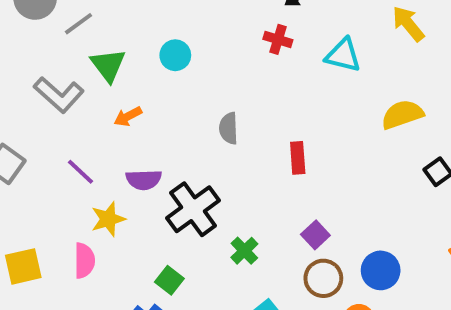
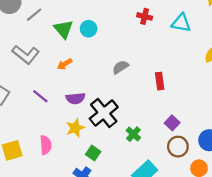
green triangle: (108, 65) -> (63, 29), moved
gray semicircle: (229, 128) -> (120, 67), turned 63
yellow star: (108, 219) -> (75, 128), moved

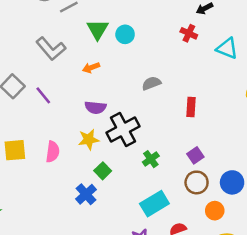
purple line: (40, 96) -> (43, 95), moved

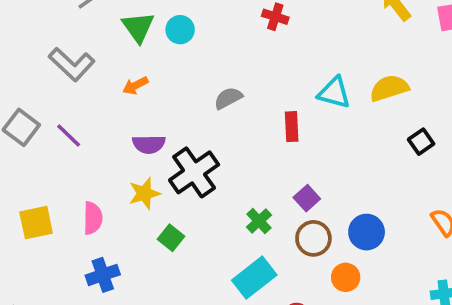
cyan triangle: (227, 48) -> (334, 93), moved
green cross: (151, 159) -> (259, 221), moved
blue cross: (86, 194) -> (103, 275), moved, turned 30

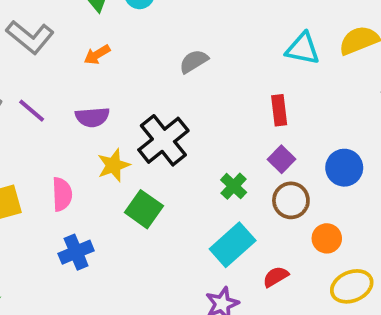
red rectangle: (292, 127) -> (279, 110), moved
purple semicircle: (149, 144) -> (92, 117), moved
blue circle: (367, 232) -> (344, 168), moved
green square: (171, 238) -> (144, 209), size x1.4

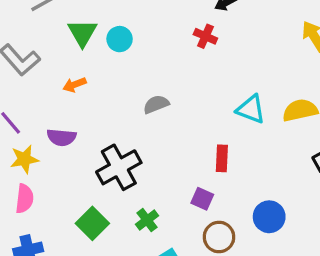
purple square: (281, 159) -> (202, 199), moved, turned -30
yellow star: (114, 165) -> (24, 159), moved
green cross: (234, 186) -> (147, 220), moved

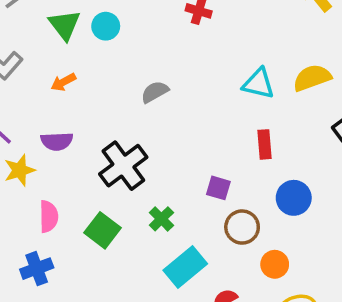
red rectangle: (222, 158) -> (264, 144), moved
pink semicircle: (25, 199) -> (49, 217), moved

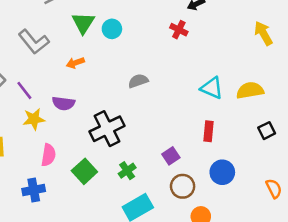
purple square: (218, 188) -> (171, 156), turned 30

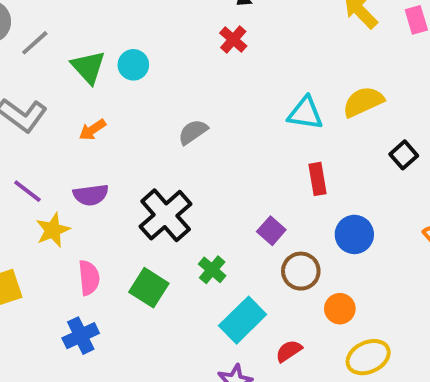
red cross: (179, 30) -> (233, 39), turned 30

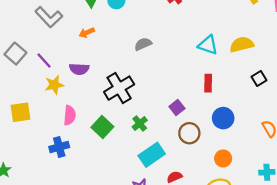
orange circle: (340, 309) -> (223, 158), moved

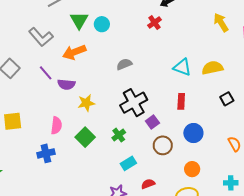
orange arrow: (87, 33) -> (74, 52), size x1.6
purple line: (44, 60) -> (46, 73), moved
yellow star: (54, 85) -> (86, 103), moved
black cross: (119, 88) -> (134, 103), moved
cyan rectangle: (152, 155) -> (128, 163), size x0.7

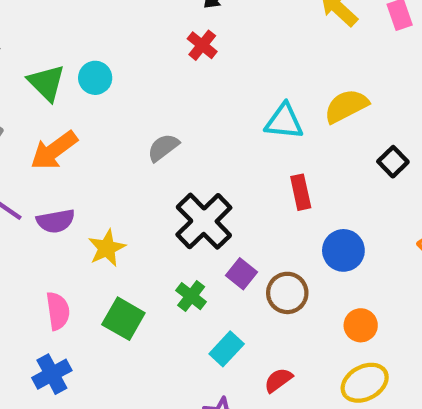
purple square: (152, 122) -> (242, 274), moved

